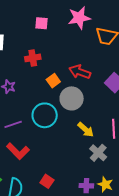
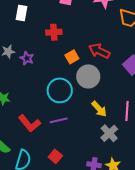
purple line: (13, 124) -> (59, 120), moved

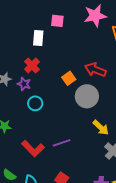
white rectangle: (22, 13) -> (38, 38), moved
red cross: (54, 32) -> (32, 65), moved, turned -35
cyan circle: (60, 90) -> (35, 103), moved, size x0.6

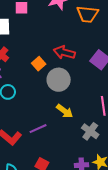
yellow arrow: (101, 128) -> (65, 111), moved

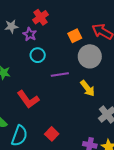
purple line: (38, 129) -> (60, 74), moved

